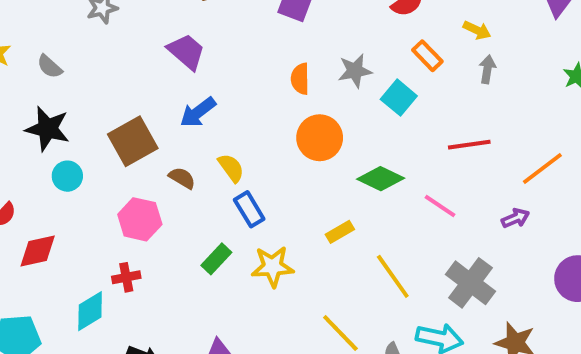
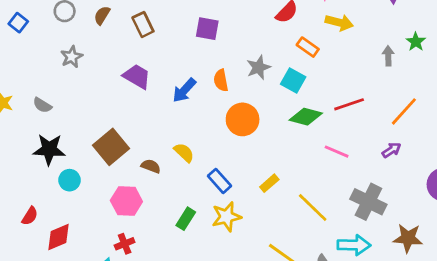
yellow arrow: (477, 30) -> (339, 22), size x1.4
gray arrow: (487, 69) -> (388, 56), moved
blue arrow: (198, 112) -> (184, 90), moved
green diamond: (381, 179) -> (306, 117), moved
blue rectangle: (249, 209) -> (220, 181), moved

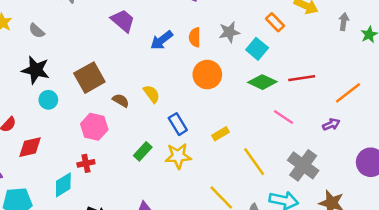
gray arrow: (388, 56) -> (344, 22), moved

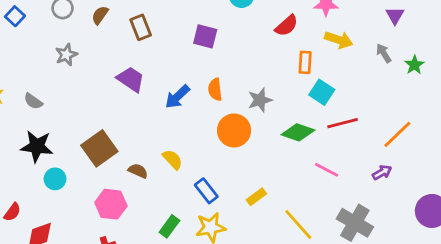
orange rectangle: (275, 22) -> (305, 62), turned 54
gray arrow: (344, 22) -> (384, 53), turned -35
gray star: (229, 32) -> (260, 100), moved
cyan square: (257, 49) -> (322, 92), moved

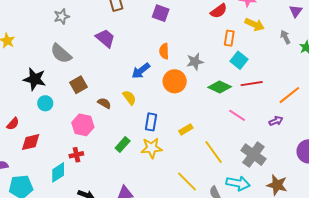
blue arrow: (177, 97) -> (141, 71), moved
gray semicircle: (33, 101) -> (61, 54), moved, size x1.6
brown square: (99, 148) -> (79, 85), size x0.7
blue rectangle: (206, 191) -> (151, 122), turned 42

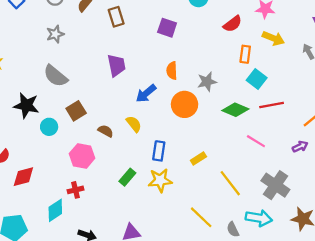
purple trapezoid: (105, 38) -> (116, 65), moved, turned 40
cyan circle: (45, 103) -> (49, 127), moved

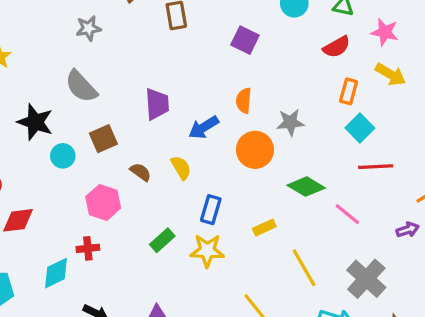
purple trapezoid: (116, 65) -> (157, 104), moved
green diamond: (235, 110) -> (306, 187), moved

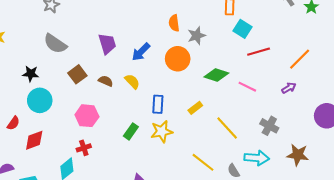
orange semicircle: (244, 101) -> (174, 23), moved
black star: (35, 122) -> (31, 74), size x0.7
cyan circle: (63, 156) -> (40, 100), moved, size x1.5
brown semicircle: (141, 172) -> (106, 81), moved
gray cross: (366, 279) -> (269, 126), size x0.7

